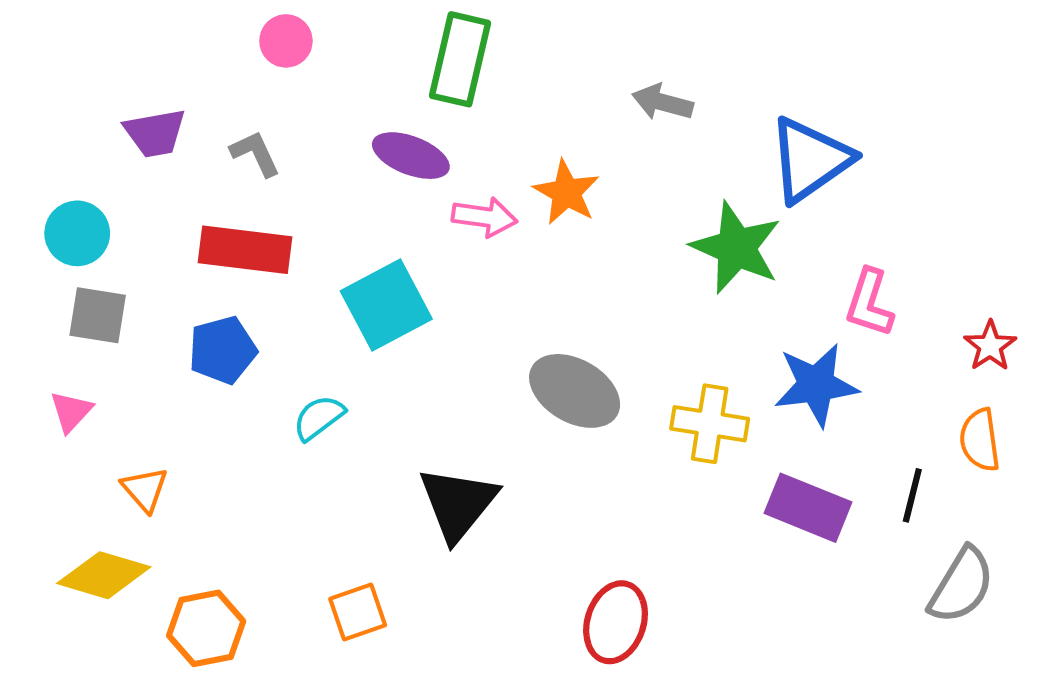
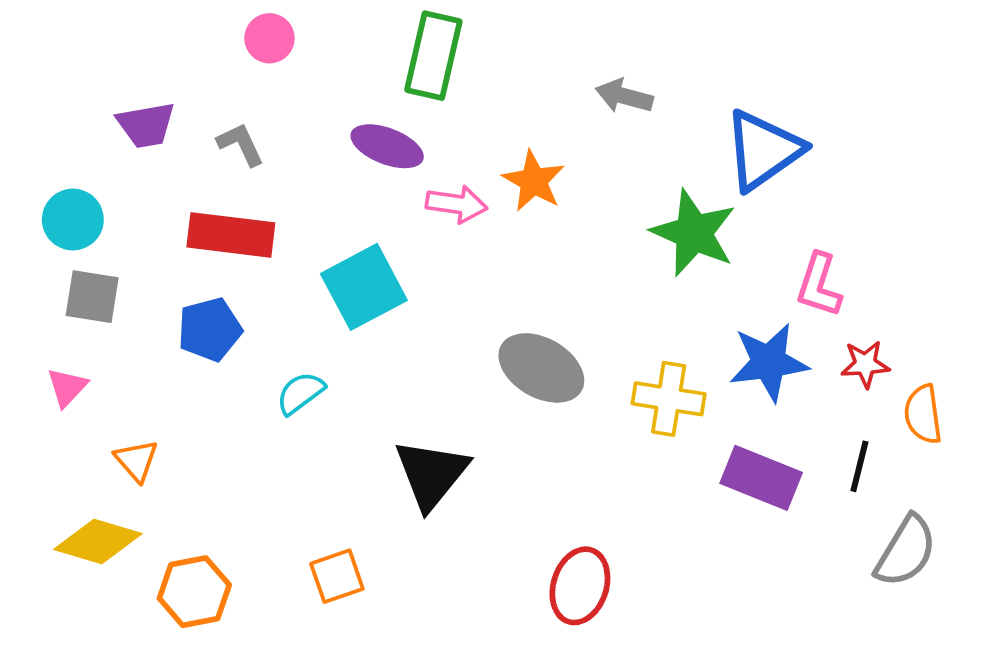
red star: (990, 346) -> (865, 364), moved, turned 30

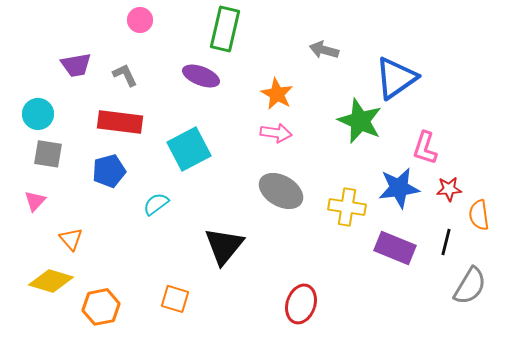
pink arrow: (457, 204) -> (276, 133), moved
orange square: (337, 576) -> (175, 299), turned 36

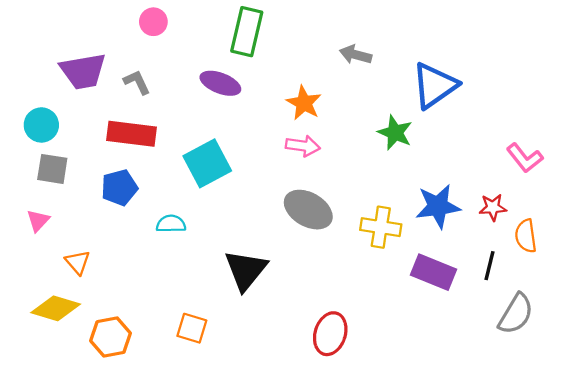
purple trapezoid: (76, 65) -> (83, 71), size x1.4
green star: (360, 121) -> (395, 133), size x0.7
pink L-shape: (425, 148) -> (525, 158), moved, turned -56
cyan semicircle: (156, 204) -> (171, 224), turned 36

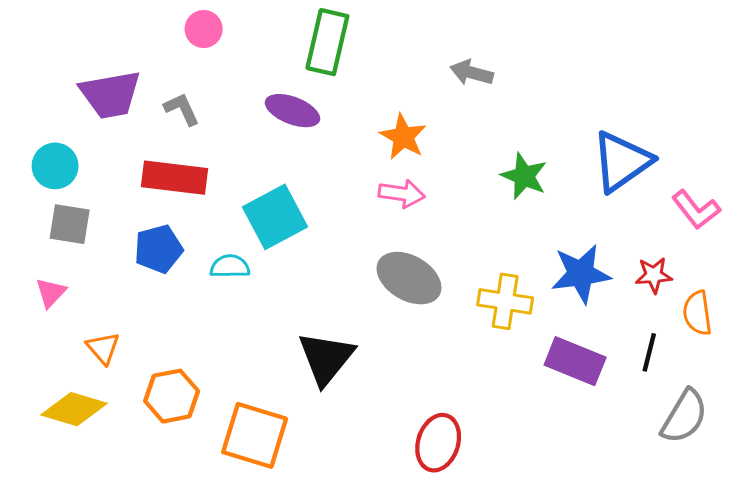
blue triangle: (435, 85) -> (622, 162), moved
cyan semicircle: (171, 224) -> (230, 266), moved
orange square: (192, 328) -> (255, 435), size x1.6
orange hexagon: (111, 337) -> (172, 396), moved

